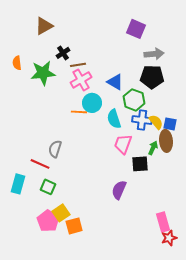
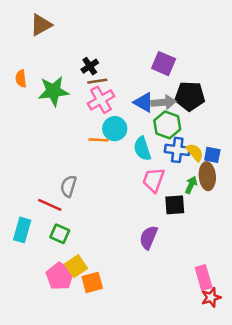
brown triangle: (44, 26) -> (41, 25), moved
purple square: (136, 29) -> (164, 64), moved
black cross: (63, 53) -> (90, 66), moved
gray arrow: (154, 54) -> (164, 102), moved

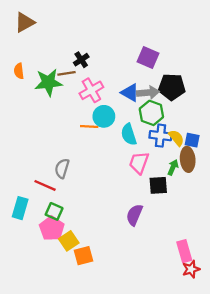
brown triangle: (41, 25) -> (25, 22), moved
brown line: (97, 81) -> (67, 73), moved
pink pentagon: (60, 276) -> (52, 228), moved

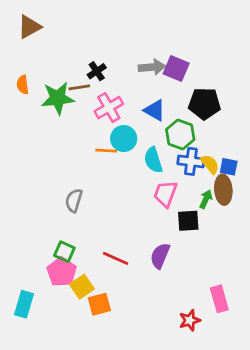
gray arrow: (148, 93) -> (152, 67), moved
red line: (45, 185) -> (116, 258), moved
cyan rectangle: (20, 208) -> (24, 304), moved
red star: (191, 269) -> (190, 320), moved

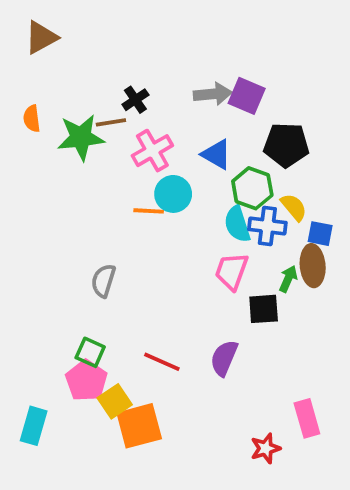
cyan semicircle: (153, 160) -> (237, 224), moved
yellow semicircle: (210, 164) -> (294, 207), moved
orange square: (99, 304) -> (139, 426), size x1.4

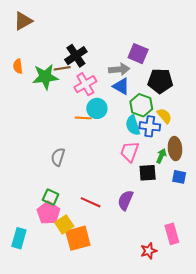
gray arrow: (213, 94) -> (119, 69), moved
black cross: (135, 100) -> (76, 56), size x1.5
blue square: (320, 234) -> (179, 177), moved

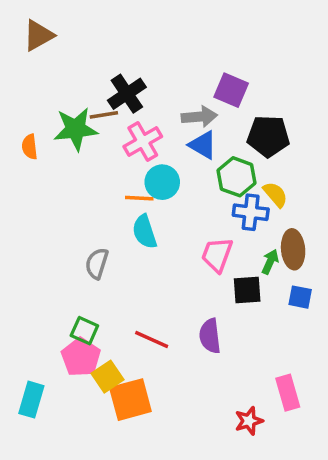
orange semicircle: (18, 66) -> (30, 147), moved
cyan semicircle: (133, 125) -> (145, 232), moved
purple semicircle: (125, 200) -> (210, 336), turned -30

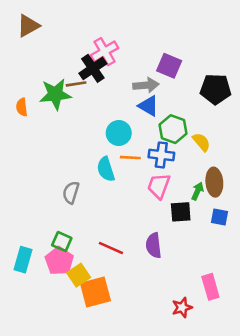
black pentagon: (268, 136) -> (216, 89), moved
pink cross: (143, 141) -> (104, 52), moved
orange line: (139, 198) -> (130, 158), moved
blue cross: (251, 212) -> (161, 155), moved
cyan rectangle: (31, 400) -> (23, 260), moved

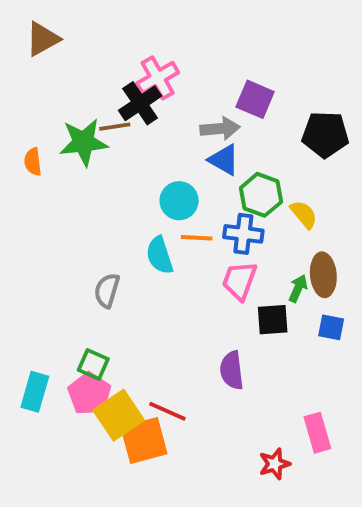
red line: (111, 248) -> (167, 411), moved
yellow square: (79, 275) -> (119, 415), size x1.4

